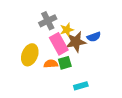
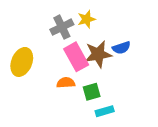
yellow star: (67, 30) -> (86, 19), moved
yellow ellipse: (30, 55) -> (22, 62), moved
green square: (65, 63) -> (92, 92), moved

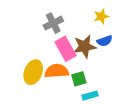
yellow star: (86, 19) -> (101, 16), moved
yellow ellipse: (22, 62) -> (33, 72), moved
orange semicircle: (66, 83) -> (57, 71), size x1.5

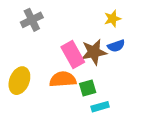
gray cross: (53, 23) -> (32, 20), moved
yellow ellipse: (33, 72) -> (19, 81), moved

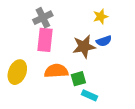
gray cross: (32, 20) -> (43, 18), moved
pink rectangle: (73, 55) -> (45, 40), moved, turned 35
cyan rectangle: (100, 107) -> (89, 95), turned 40

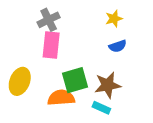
brown star: (84, 47) -> (108, 85), moved
orange semicircle: (56, 71) -> (61, 98), moved
green square: (78, 79) -> (75, 80), moved, size x1.5

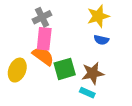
yellow star: (114, 19) -> (98, 16), size x1.5
blue semicircle: (118, 46) -> (101, 40), turned 32
orange semicircle: (61, 98) -> (43, 56), moved, turned 40

